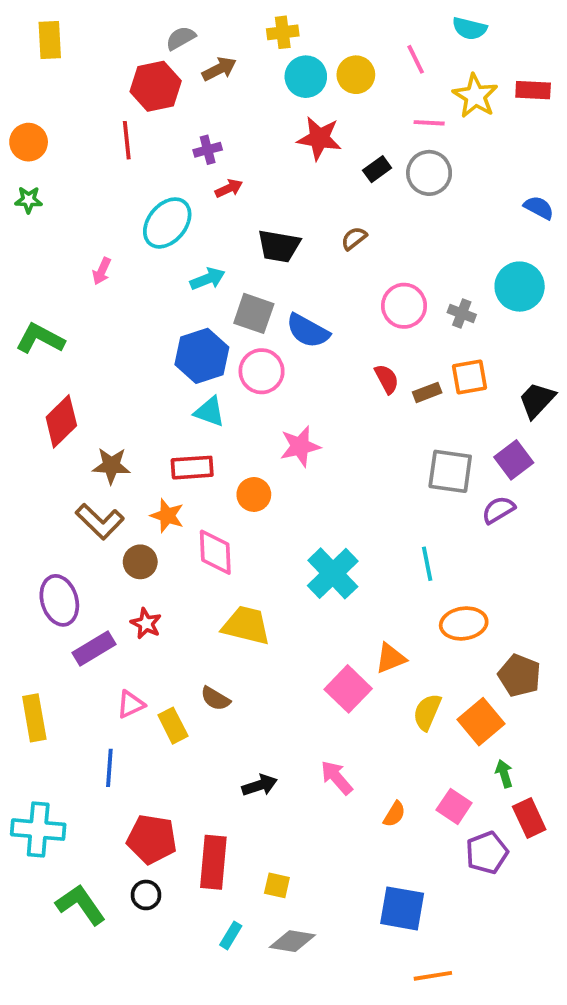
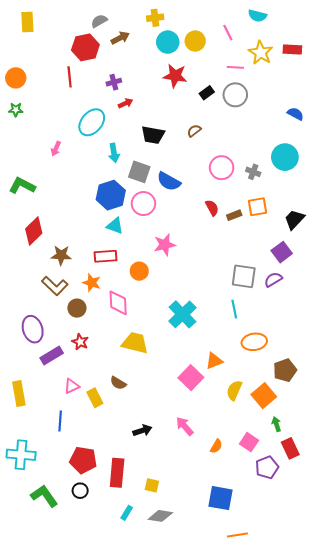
cyan arrow: (208, 279) -> (114, 153), turned 102
gray square: (450, 471) -> (244, 276), moved
brown pentagon: (520, 675) -> (285, 370), turned 30

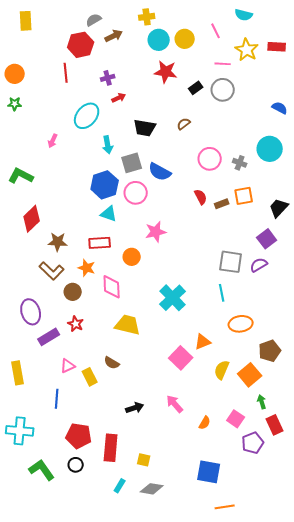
gray square: (139, 172) -> (132, 163), turned -35

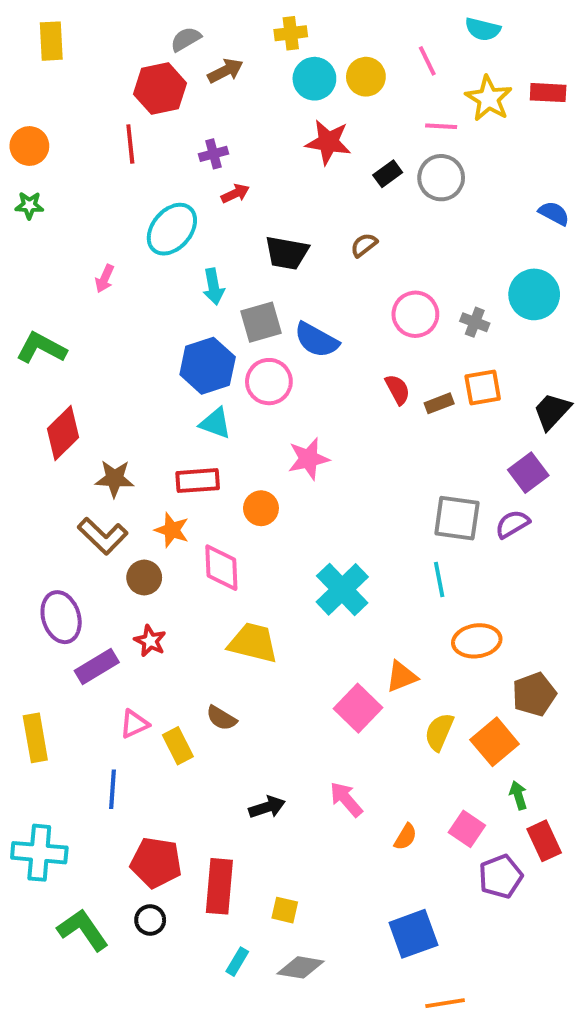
blue square: (209, 472) -> (413, 934), turned -30

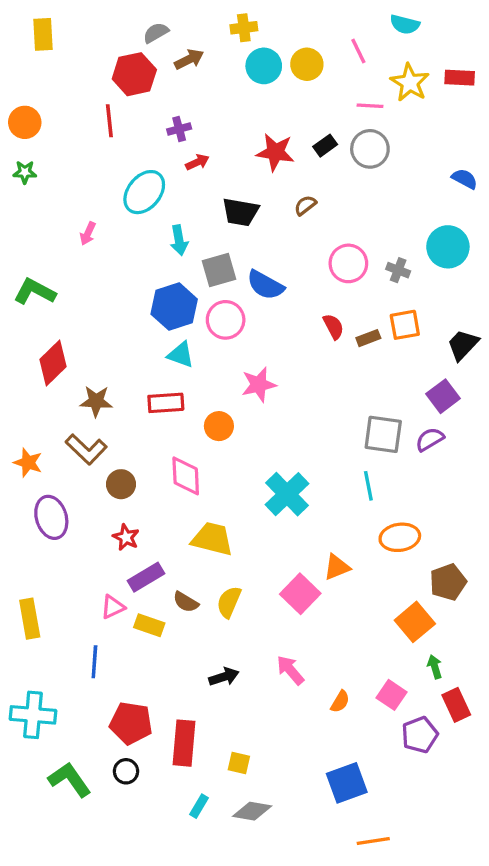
red star: (328, 142) -> (275, 152), moved
orange star: (172, 530) -> (28, 463), moved
purple rectangle: (97, 667) -> (146, 577), moved
yellow semicircle: (439, 732) -> (229, 602), moved
yellow rectangle: (178, 746) -> (149, 625), turned -44

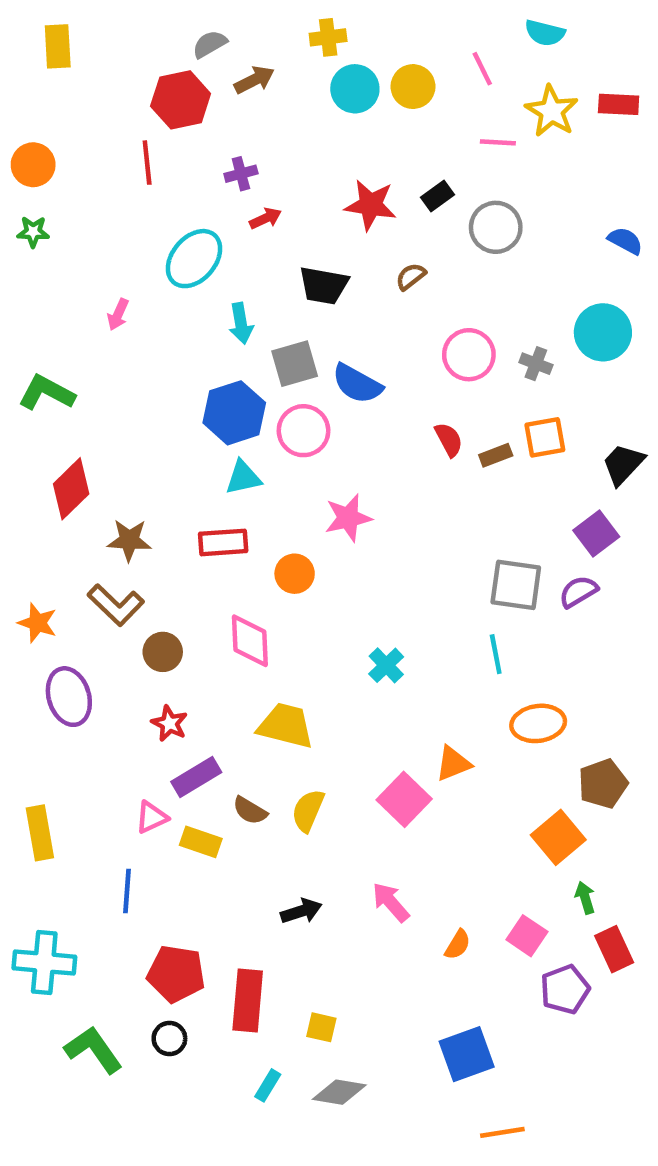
gray circle: (370, 149) -> (496, 227), moved
cyan triangle: (181, 355) -> (243, 478), turned -32
cyan cross: (287, 494) -> (386, 665), size x0.6

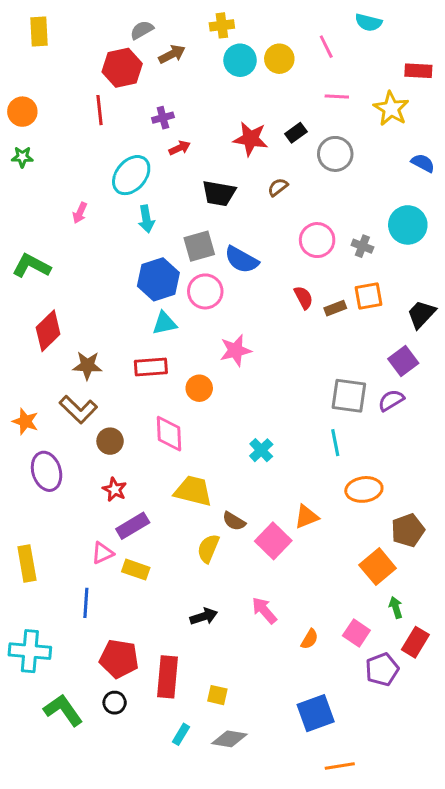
yellow star: (552, 111) -> (391, 109), moved
cyan arrow: (241, 323) -> (146, 219), moved
brown semicircle: (250, 811) -> (234, 521), moved
red rectangle: (614, 949) -> (415, 642), turned 56

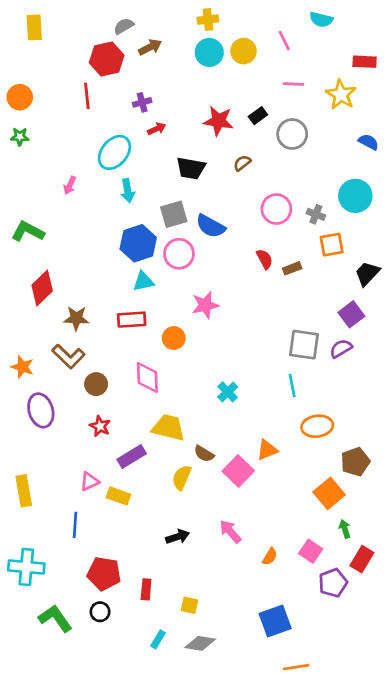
yellow cross: (222, 25) -> (208, 20), moved
orange square: (368, 296) -> (332, 245), moved
purple rectangle: (133, 526) -> (132, 456), moved
red rectangle: (167, 677) -> (146, 589), size x0.6

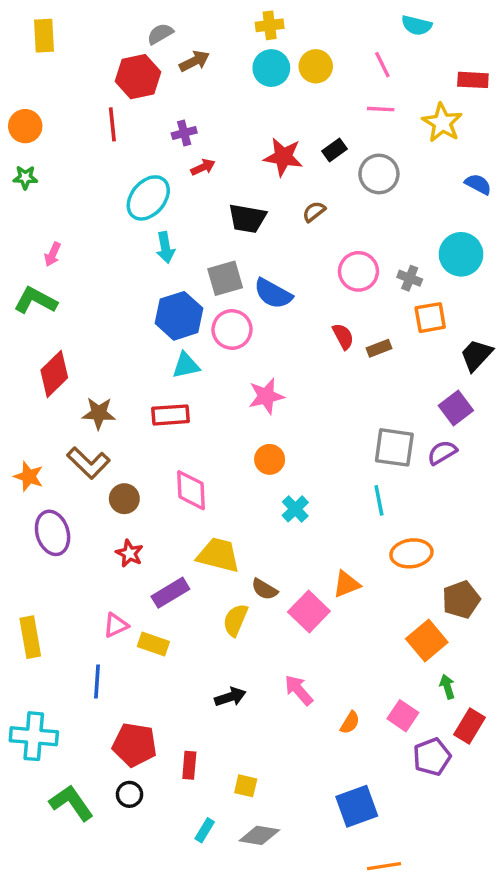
pink line: (284, 41) -> (382, 65), moved
pink arrow: (70, 185) -> (53, 254), moved
orange circle: (174, 338) -> (270, 459), moved

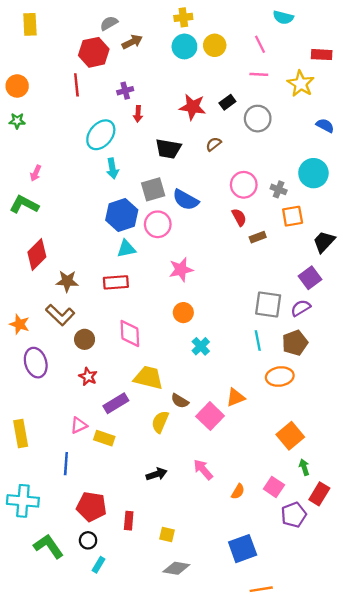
red arrow: (203, 167) -> (138, 114), turned 119
red semicircle: (343, 336) -> (239, 217), moved
brown pentagon: (461, 600) -> (295, 343), moved
cyan rectangle: (205, 830) -> (98, 565), moved

